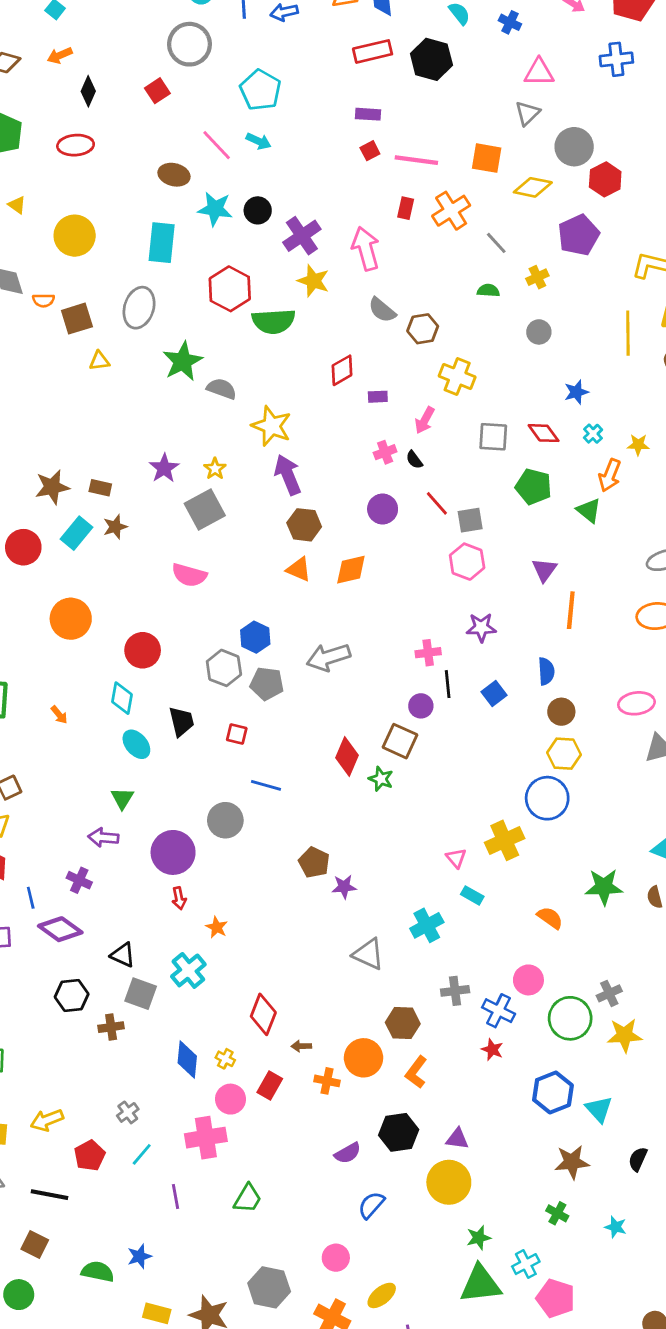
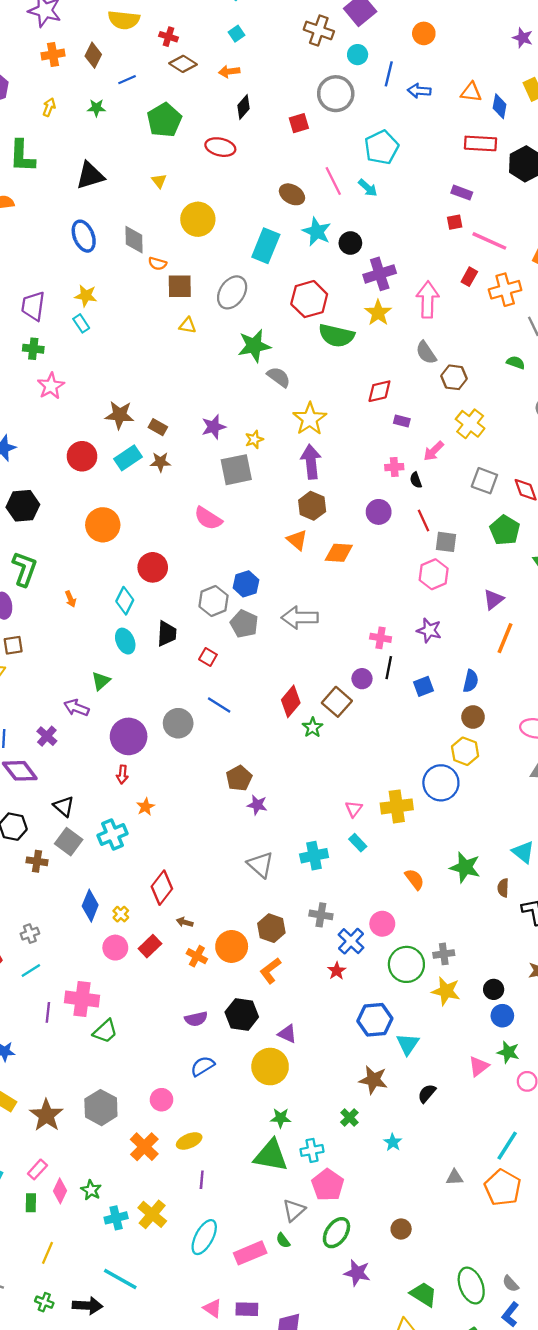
pink cross: (206, 1138) -> (82, 999), moved

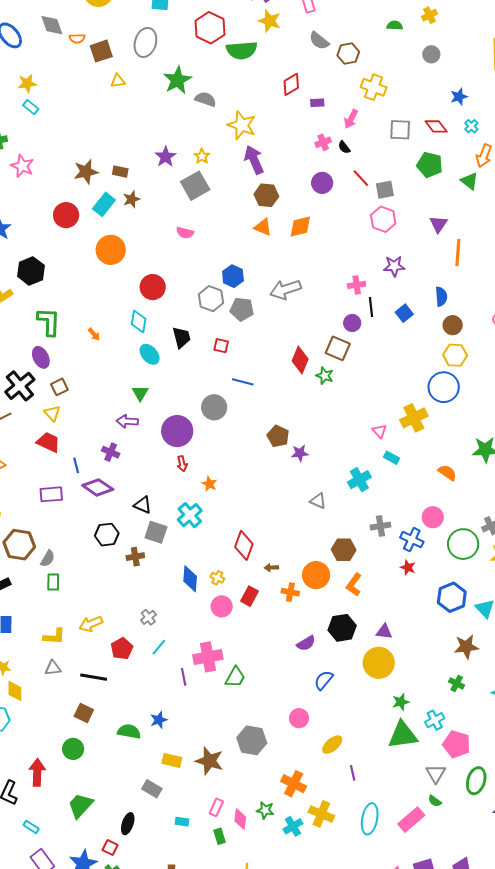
pink semicircle: (208, 518) -> (185, 233), size x0.7
orange circle: (103, 525) -> (111, 250), moved
gray triangle: (260, 865) -> (318, 501), size x0.7
orange cross: (144, 1147) -> (294, 784), moved

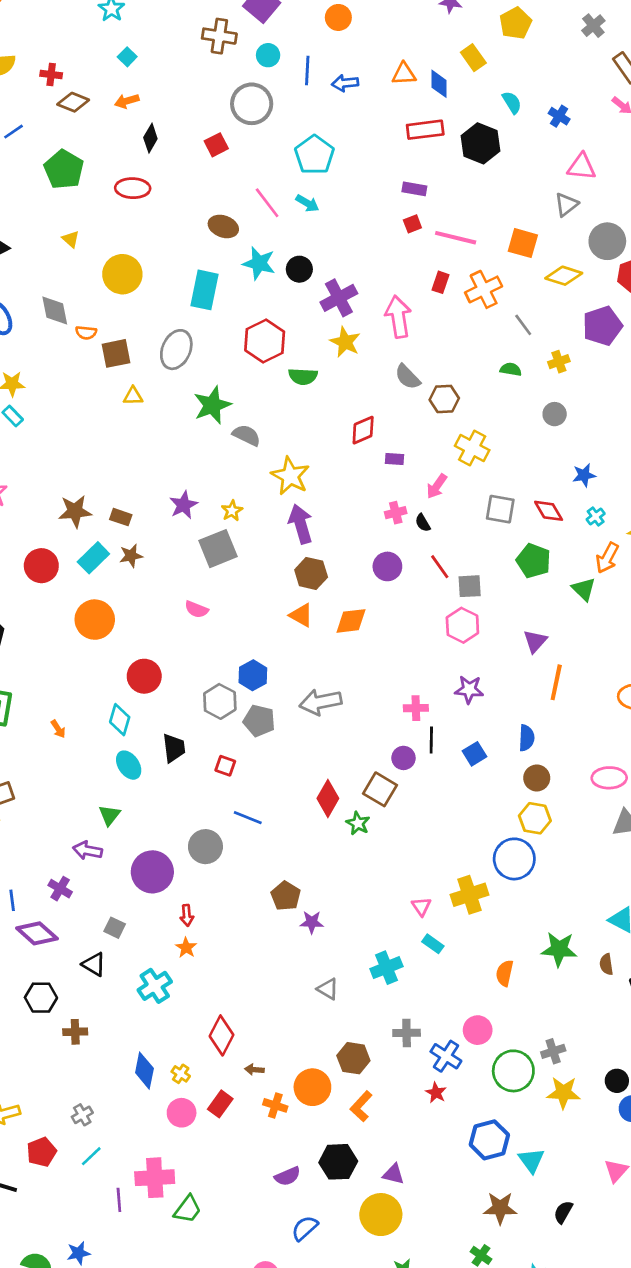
green semicircle: (242, 50) -> (303, 376), size x0.7
red arrow: (182, 464) -> (187, 915), moved
orange semicircle: (447, 473) -> (505, 973), turned -120
gray square: (156, 532) -> (115, 928), moved, size x0.7

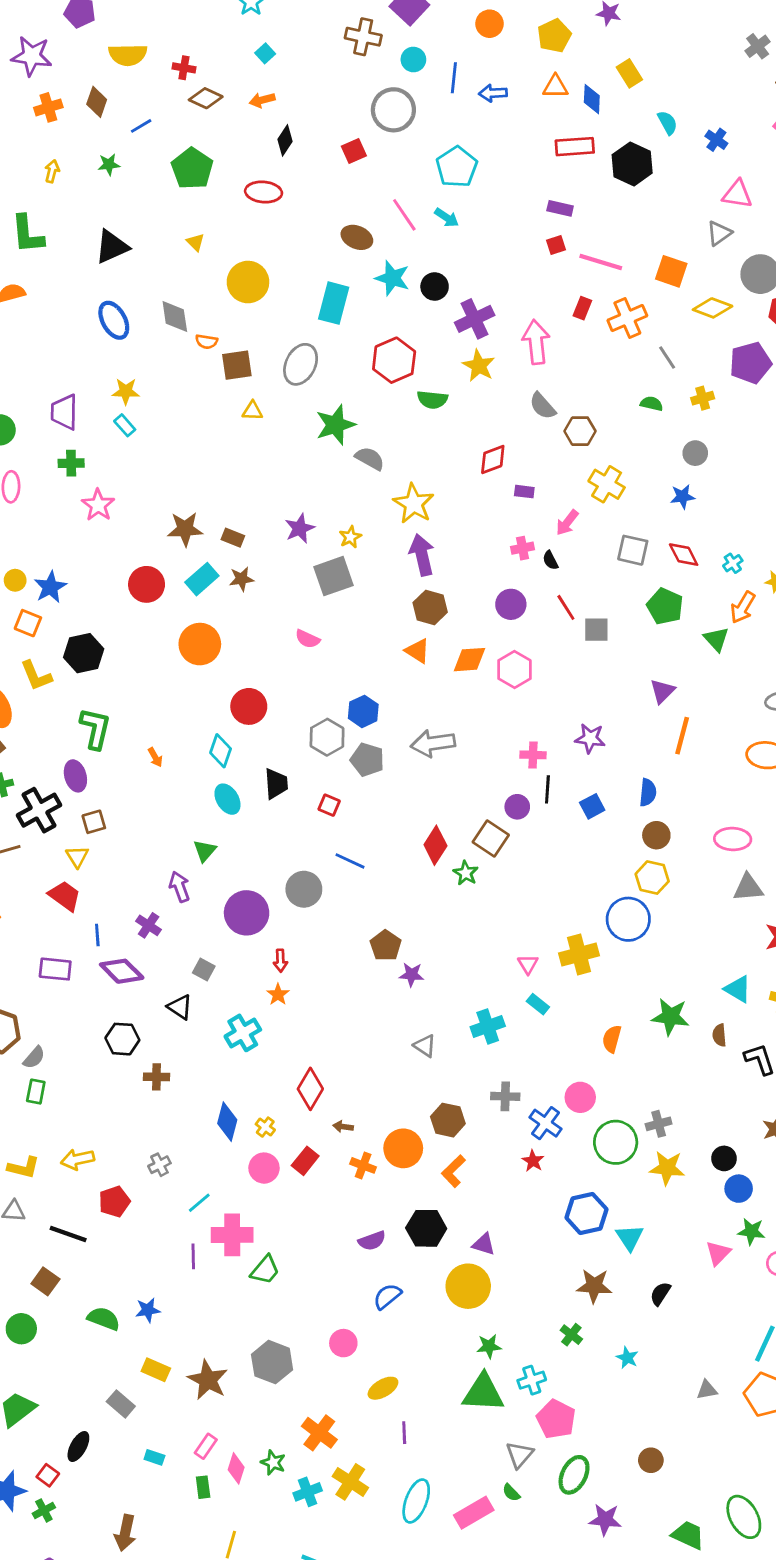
yellow pentagon: (516, 23) -> (554, 36), moved
blue star: (584, 475) -> (683, 497), moved
pink hexagon: (462, 625) -> (514, 669), moved
purple arrow: (87, 850) -> (179, 887), turned 56
cyan line: (91, 1156) -> (199, 1203), moved

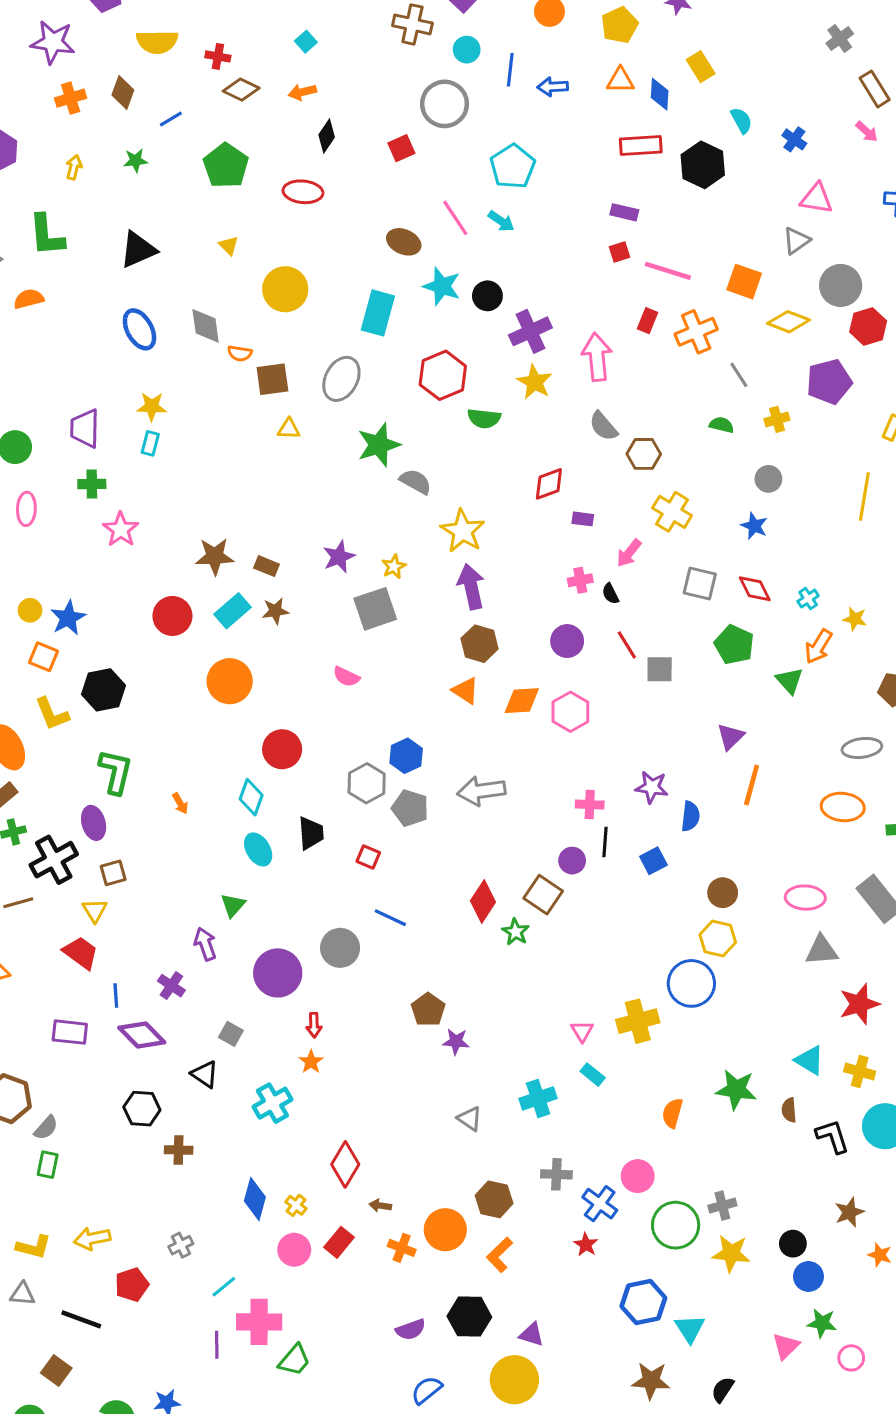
cyan rectangle: (125, 425) -> (150, 443), turned 55
blue star: (683, 497) -> (754, 526), turned 30
blue semicircle: (648, 793) -> (690, 816), moved

